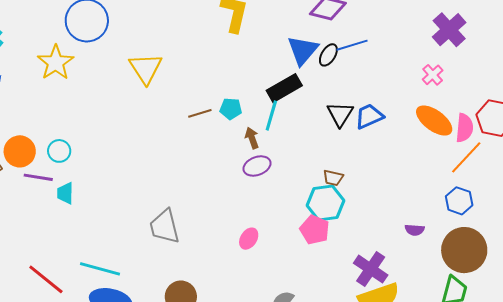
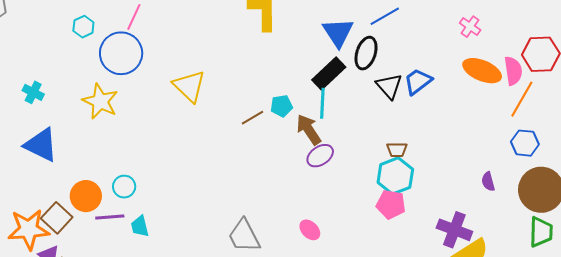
black ellipse: (328, 55) -> (366, 53), moved, size x1.4
brown arrow: (252, 138) -> (309, 130), size x1.5
purple semicircle: (415, 230) -> (488, 182), turned 84
pink ellipse: (249, 239) -> (310, 230), moved, turned -65

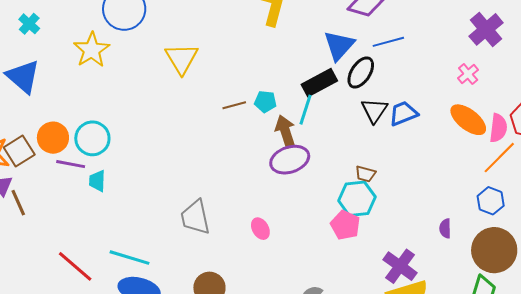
purple ellipse: (320, 156) -> (290, 160), size x1.4
cyan circle: (124, 187) -> (92, 138), size x1.5

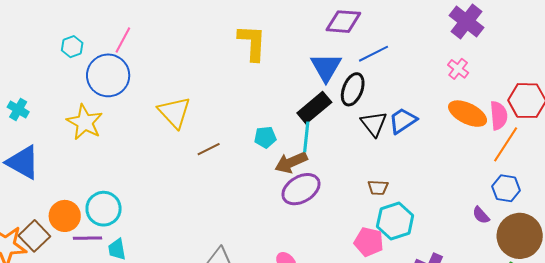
brown line: (234, 105) -> (209, 149), moved
brown arrow: (285, 131) -> (291, 162), turned -84
cyan hexagon: (357, 199) -> (395, 221), moved
purple semicircle: (445, 228) -> (481, 215), moved, turned -30

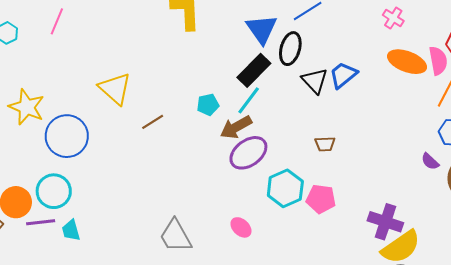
blue circle: (108, 75) -> (67, 136), moved
cyan line: (306, 137) -> (249, 100), turned 36
cyan hexagon: (395, 221) -> (285, 188), moved

